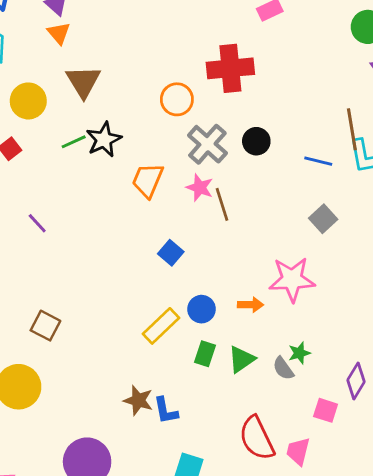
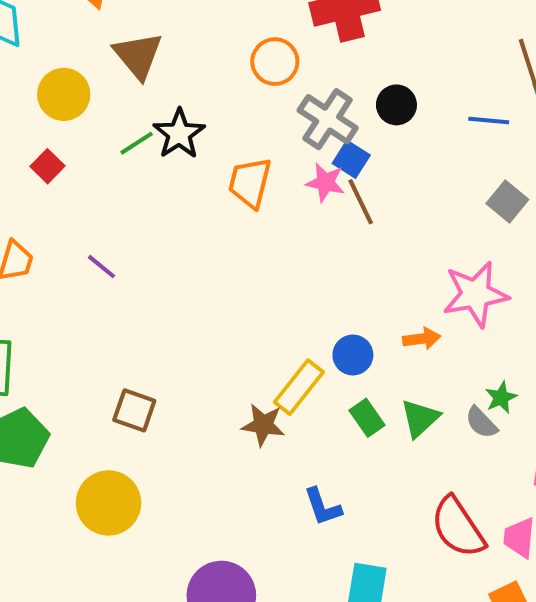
blue square: (171, 253) -> (351, 159), moved
green rectangle: (205, 354) -> (367, 418), turned -45
brown star: (138, 400) -> (263, 425), moved

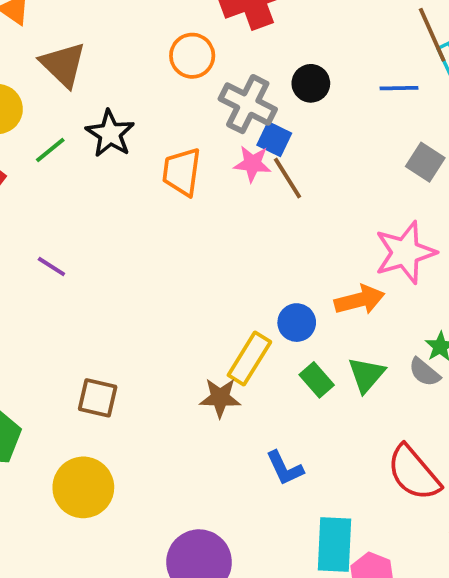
green line: (137, 143) -> (50, 150), moved
orange arrow: (422, 339) -> (360, 300), size x1.4

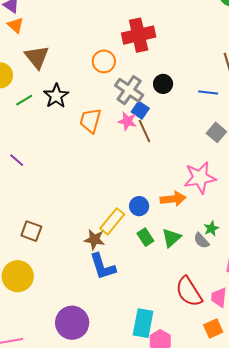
blue L-shape: (285, 468) -> (103, 266), moved, size x1.4

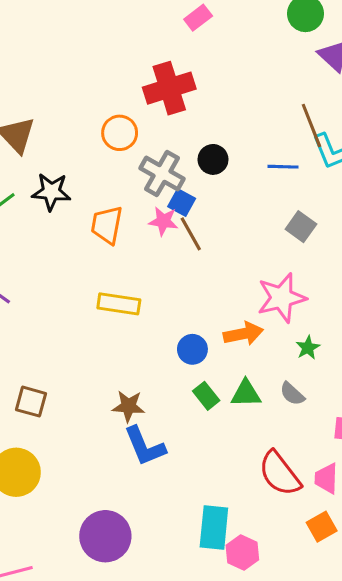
black star: (56, 96) -> (51, 192), turned -30
yellow rectangle: (112, 221) -> (119, 304), moved, turned 64
green star: (211, 228) -> (308, 348), moved
green triangle: (171, 238) -> (246, 394), turned 45

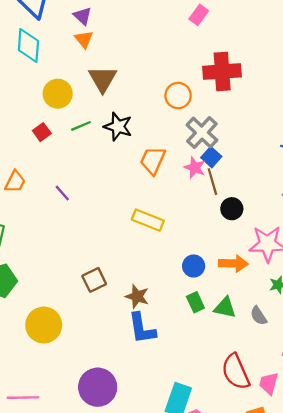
pink rectangle: (198, 18) -> (199, 15), moved, turned -30
black circle: (213, 159) -> (232, 209), moved
brown square: (31, 402) -> (94, 280), moved, turned 35

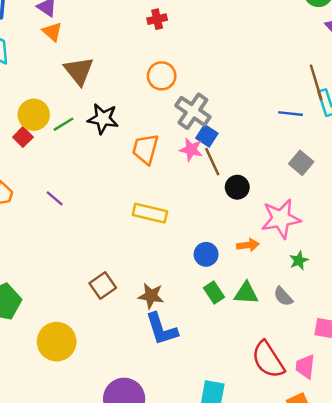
red cross: (222, 72) -> (157, 19), moved, size x0.5
yellow circle: (58, 94) -> (34, 115), moved
orange arrow: (233, 263) -> (248, 245), size x0.7

